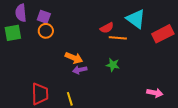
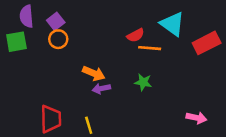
purple square: (44, 17) -> (56, 21), turned 32

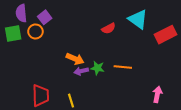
orange circle: (58, 39) -> (35, 31), moved
orange line: (150, 48) -> (123, 67), moved
green star: (143, 82) -> (97, 68), moved
pink arrow: (196, 118) -> (157, 94), turned -91

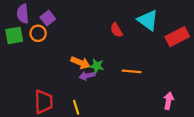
red semicircle: (109, 28) -> (116, 30), turned 88
green star: (97, 68) -> (97, 66), moved

